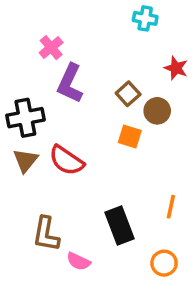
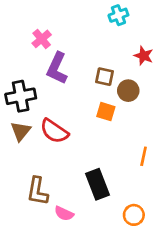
cyan cross: (145, 18) -> (118, 15), turned -30
brown square: (128, 94) -> (104, 77), turned -36
orange line: (171, 207) -> (144, 156), moved

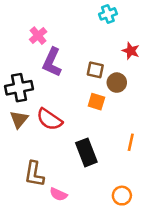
black rectangle: (97, 184) -> (86, 152), moved

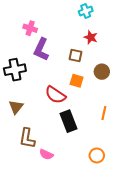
pink cross: (38, 36) -> (30, 28), turned -32
red star: (131, 51) -> (91, 37), moved
brown circle: (117, 83) -> (102, 72), moved
brown triangle: (19, 119) -> (16, 107), moved
red semicircle: (49, 119) -> (55, 95), moved

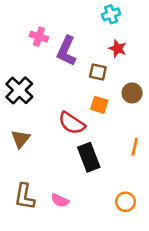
purple L-shape: (41, 49) -> (66, 51), moved
black cross: (15, 70) -> (19, 90), turned -35
brown L-shape: (27, 138) -> (25, 197), moved

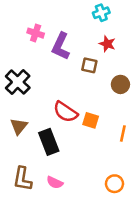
orange square: (99, 105) -> (91, 120), moved
black rectangle: (89, 157) -> (49, 142), moved

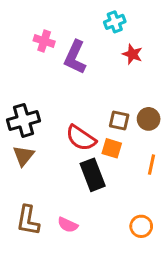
cyan cross: (101, 13) -> (115, 22), moved
brown square: (89, 65) -> (119, 120), moved
black cross: (18, 82) -> (24, 120), moved, turned 30
brown circle: (120, 84) -> (149, 119), moved
black rectangle: (49, 142) -> (93, 175), moved

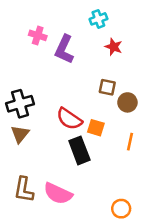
brown square: (119, 120) -> (107, 87), moved
pink semicircle: (68, 225) -> (58, 193), size x1.6
orange circle: (141, 226) -> (121, 209), moved

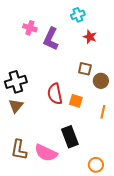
red semicircle: (69, 119) -> (55, 94), turned 45
black rectangle: (79, 150) -> (70, 137), moved

